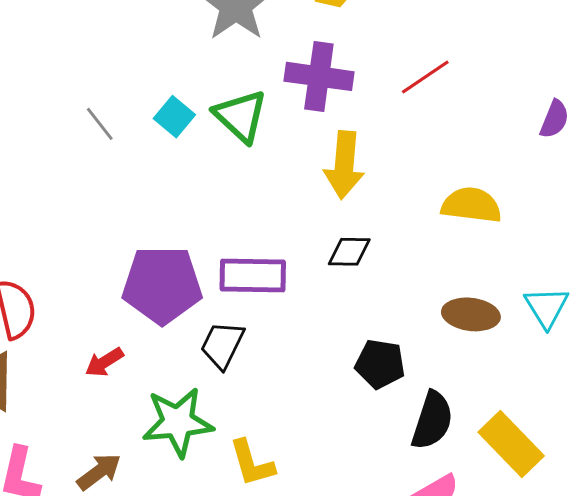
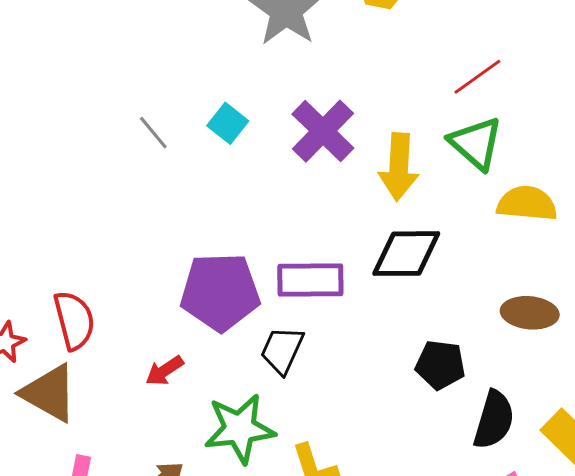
purple cross: (319, 76) -> (323, 131), moved, turned 38
green triangle: (241, 116) -> (476, 143), moved
black diamond: (349, 252) -> (406, 254), size x1.6

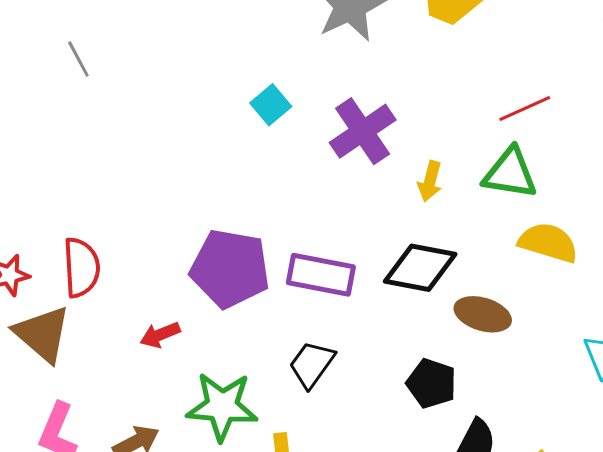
gray line: (153, 133) -> (78, 59), moved
green triangle: (476, 143) -> (510, 173), turned -44
yellow arrow: (399, 167) -> (430, 181), size x0.6
brown ellipse: (530, 313) -> (483, 314), moved
black trapezoid: (282, 350) -> (312, 364), moved

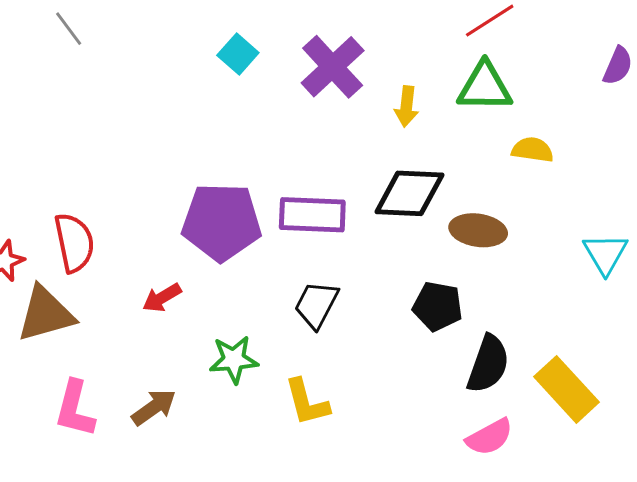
gray line: (78, 59) -> (69, 29), moved
yellow semicircle: (548, 243) -> (533, 150), size x0.7
brown triangle: (42, 334) -> (46, 314), turned -48
green star: (222, 406) -> (234, 360), size x0.7

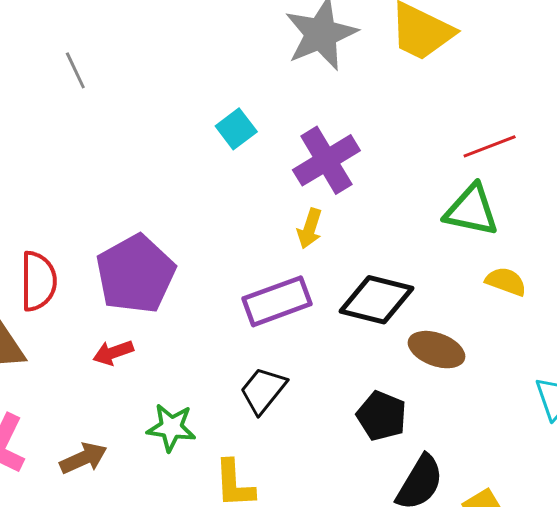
yellow arrow: (406, 106) -> (310, 228), moved
purple rectangle: (312, 215) -> (277, 301), turned -34
purple pentagon: (222, 222) -> (136, 274), moved, turned 30

